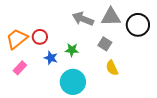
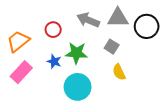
red circle: (40, 37) -> (53, 30), moved
green star: (72, 50) -> (76, 53), size x1.5
pink rectangle: (20, 68) -> (21, 72), size x1.5

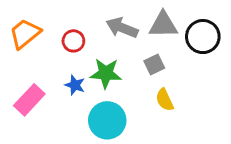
orange trapezoid: (18, 41) -> (25, 34), moved
gray square: (112, 47) -> (154, 64), turned 32

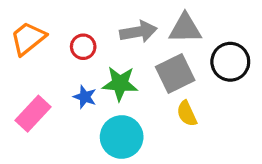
gray arrow: (122, 28) -> (138, 32), turned 148
black circle: (203, 37) -> (230, 62), moved
gray square: (154, 64) -> (175, 73), size x1.6

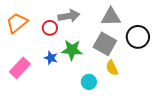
gray arrow: (138, 32) -> (69, 16), moved
gray square: (175, 73) -> (105, 44), turned -35
cyan circle: (122, 137) -> (89, 82), moved, size x0.6

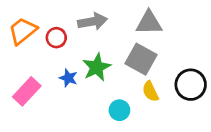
red circle: (50, 28) -> (56, 38), moved
black circle: (138, 37) -> (191, 85), moved
green star: (72, 50) -> (97, 67), turned -30

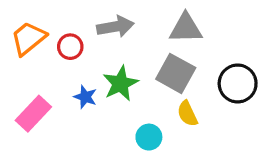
black circle: (191, 85) -> (238, 83), moved

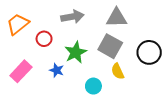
red circle: (70, 47) -> (44, 39), moved
blue star: (85, 97) -> (57, 70), moved

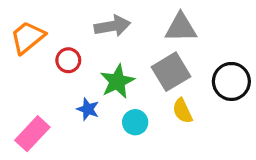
gray square: (110, 46) -> (171, 72), turned 30
pink rectangle: (21, 71) -> (32, 134), moved
cyan circle: (93, 86) -> (135, 122), moved

